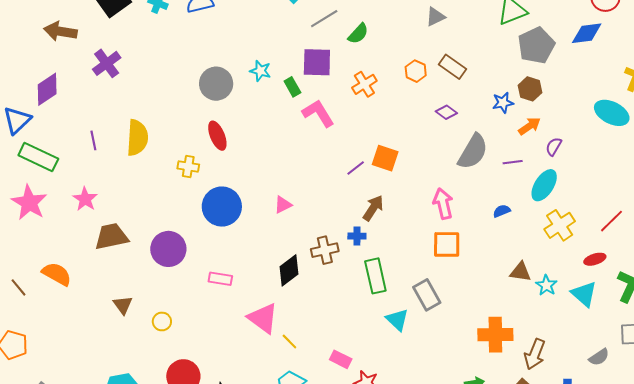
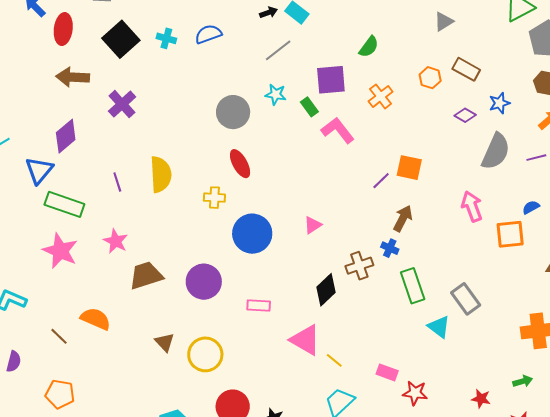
gray line: (324, 19) -> (278, 50), moved
blue star: (503, 103) -> (499, 103), moved
blue cross: (357, 236) -> (390, 248), turned 30
orange square: (447, 244) -> (510, 234), moved
yellow circle: (162, 321) -> (205, 354), size x1.8

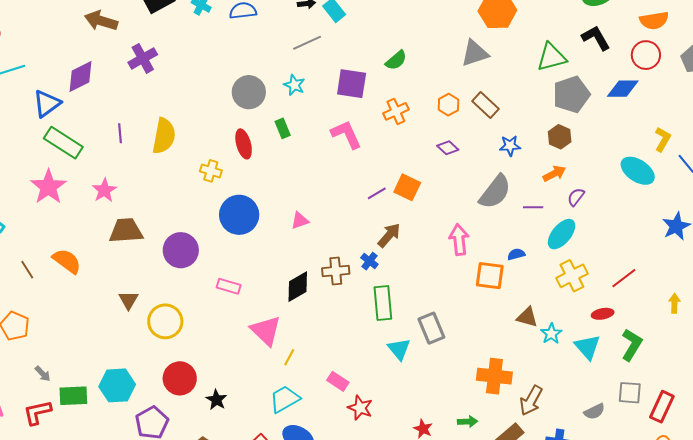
gray triangle: (444, 22) -> (475, 53), size x1.4
green rectangle: (309, 107) -> (283, 128), moved
purple diamond: (465, 115) -> (448, 148), moved
yellow line: (334, 360) -> (289, 357), turned 66

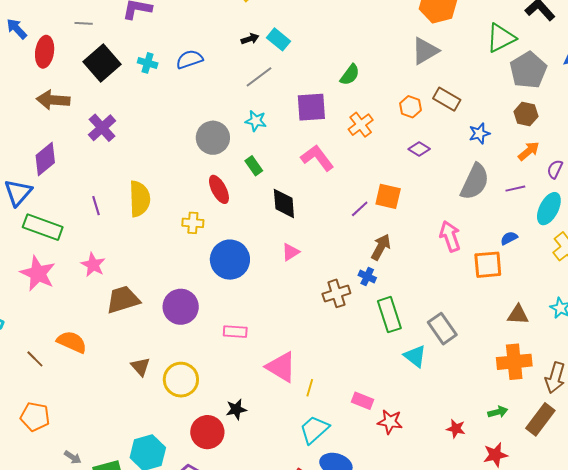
black diamond: (298, 287) -> (284, 204), moved, turned -52
brown triangle: (527, 317) -> (518, 315), moved
black star: (216, 400) -> (236, 409), moved, turned -30

